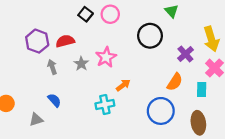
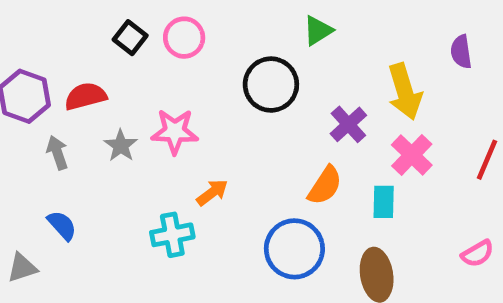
green triangle: (172, 11) -> (318, 31), turned 40
pink star: (106, 57) -> (175, 131), turned 30

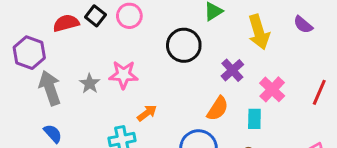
purple semicircle: (461, 52) -> (303, 25), turned -42
yellow arrow: (405, 92) -> (259, 32), moved
red semicircle: (85, 96) -> (66, 23), moved
gray arrow: (57, 153) -> (50, 88), size x1.6

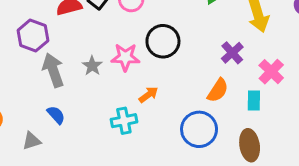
black circle: (184, 45) -> (163, 41), moved

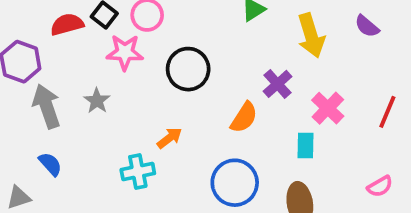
pink star: (125, 57) -> (125, 52), moved
orange semicircle: (218, 90) -> (244, 117), moved

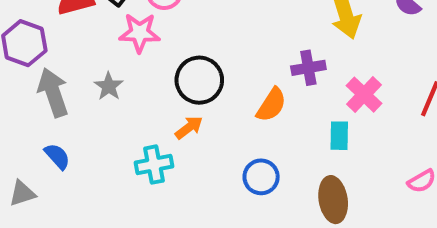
black circle: (188, 69) -> (199, 80), moved
purple cross: (278, 84) -> (308, 68), turned 32
blue circle: (235, 183) -> (261, 177), size x0.7

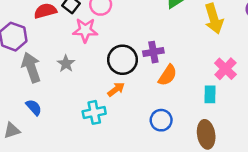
purple cross: (308, 68) -> (153, 52), moved

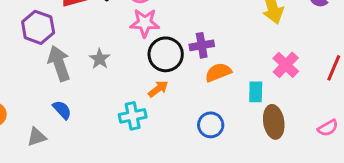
pink star: (85, 30) -> (145, 23), moved
orange semicircle: (168, 75) -> (218, 72), turned -145
cyan rectangle: (210, 94) -> (256, 92), moved
brown ellipse: (206, 134) -> (274, 122), moved

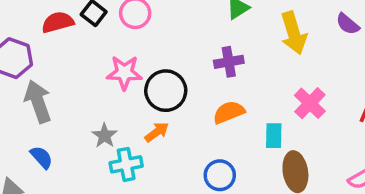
pink star: (145, 23) -> (124, 73), moved
purple cross: (202, 45) -> (229, 62), moved
gray star: (100, 59) -> (105, 136), moved

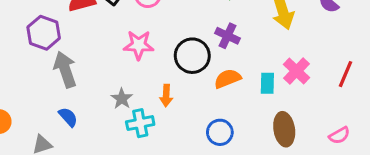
purple cross: (229, 62) -> (228, 36), turned 35
black circle: (166, 91) -> (192, 56), moved
orange arrow: (157, 132) -> (166, 96), turned 130
cyan rectangle: (274, 136) -> (267, 83), moved

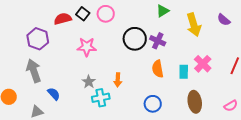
pink star: (139, 45) -> (87, 47), moved
black circle: (192, 56) -> (135, 39), moved
gray arrow: (65, 69) -> (34, 71), moved
orange semicircle: (228, 79) -> (158, 69), turned -78

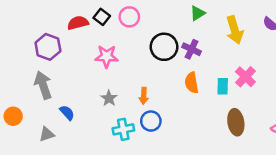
cyan cross: (101, 98) -> (123, 129), moved
blue circle: (153, 104) -> (151, 121), moved

